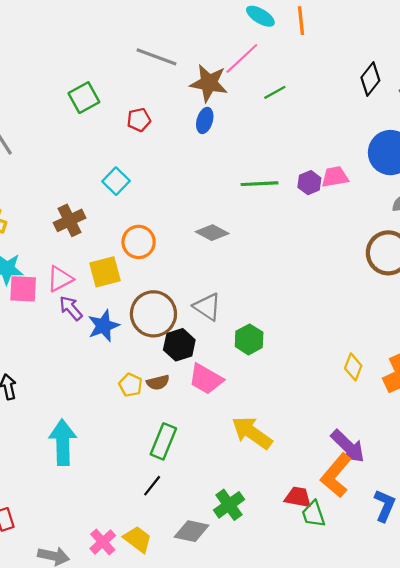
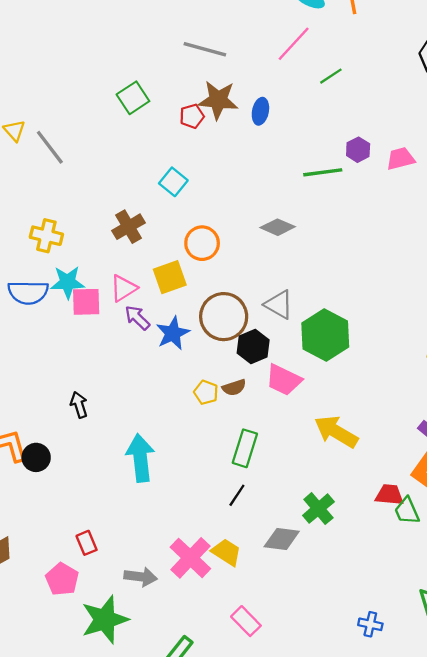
brown star: (209, 83) -> (218, 100), moved
purple hexagon: (309, 183) -> (358, 150), moved
green hexagon: (249, 339) -> (325, 335), size x1.6
pink cross: (103, 542) -> (190, 558), size x1.5

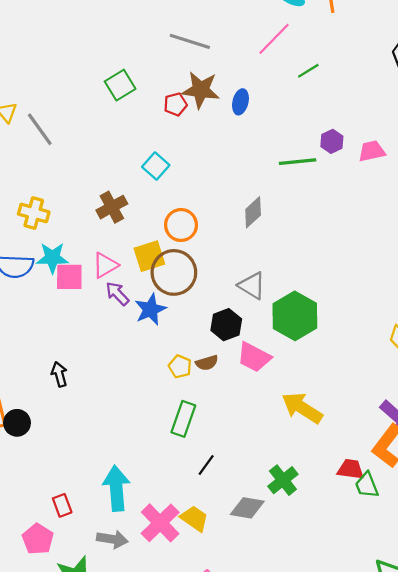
gray diamond: (278, 227) -> (253, 212), turned -68
brown circle: (224, 317) -> (174, 272), moved
green rectangle: (245, 448) -> (183, 419), moved
cyan arrow: (140, 458) -> (116, 488), moved

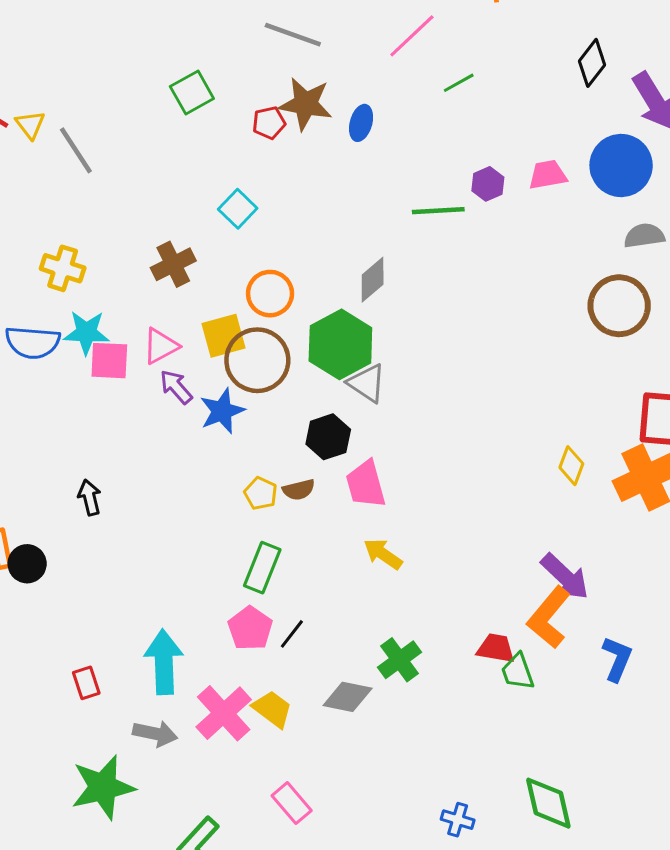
pink trapezoid: (372, 151) -> (548, 175), moved
green hexagon: (295, 316) -> (340, 344), moved
pink trapezoid: (254, 357) -> (366, 484), turned 45
yellow arrow: (302, 408) -> (383, 554), moved, size x0.7
pink pentagon: (38, 539) -> (250, 628), moved

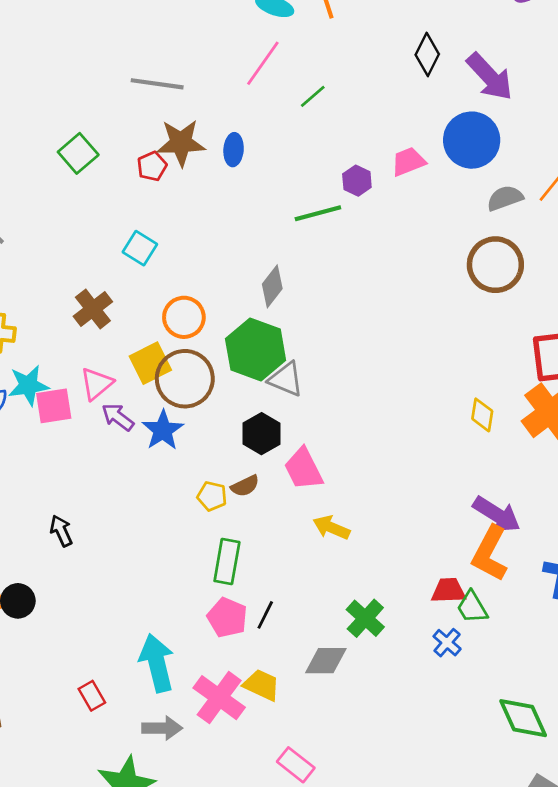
blue cross: (458, 820) -> (447, 643), moved, turned 36

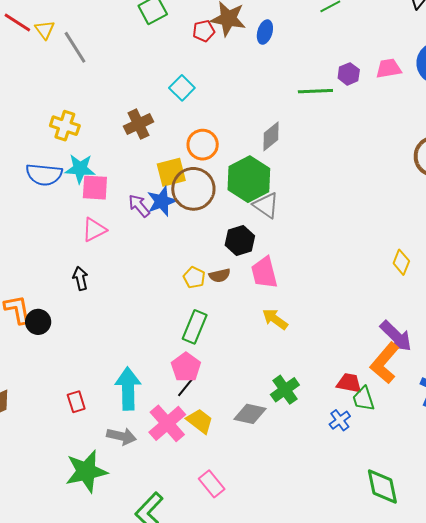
pink triangle: (97, 384) -> (94, 230), moved
blue star: (163, 430) -> (162, 201), moved
black line: (265, 615) -> (186, 387), moved

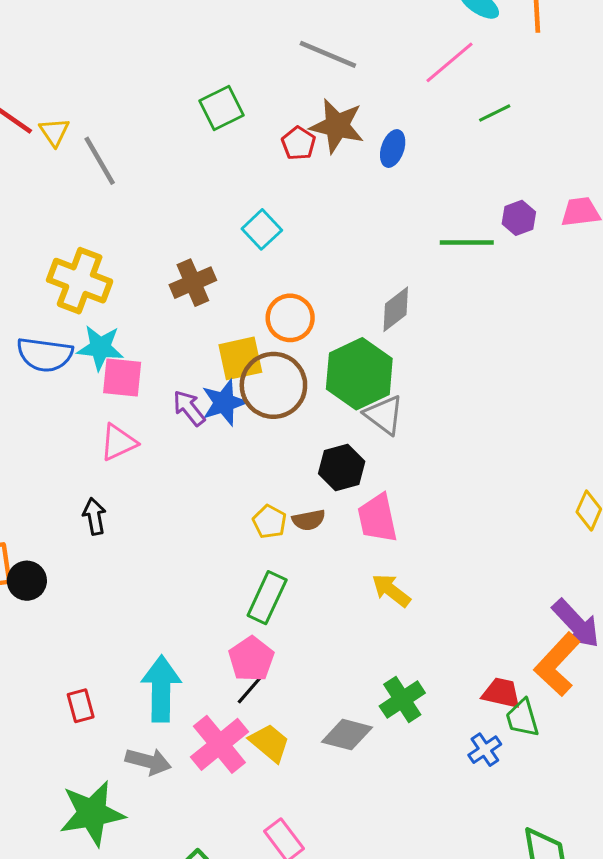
red pentagon: (204, 31) -> (298, 143), turned -30
yellow cross: (65, 126) -> (80, 281), size x1.4

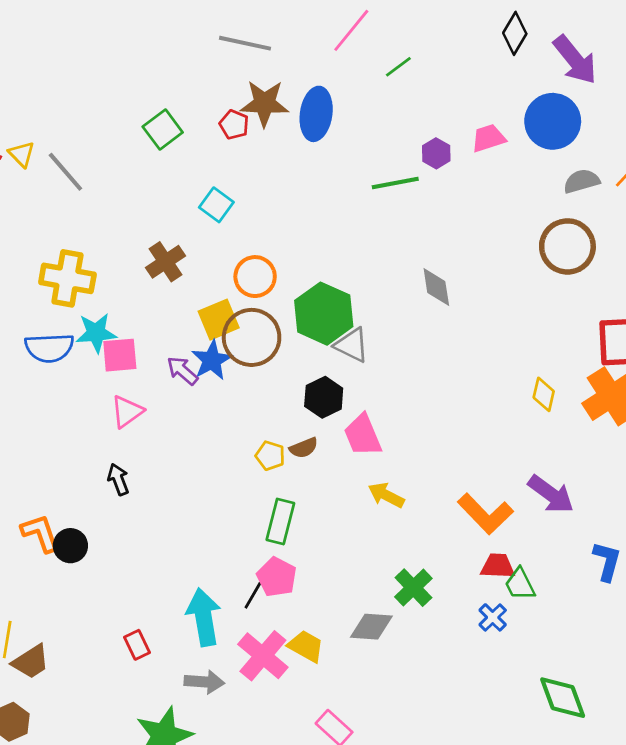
green square: (221, 108) -> (163, 130), moved
blue ellipse: (393, 149) -> (316, 114), size x1.6
gray diamond: (396, 309) -> (436, 287), moved, turned -51
orange L-shape: (557, 664) -> (485, 514), moved, turned -76
black line: (250, 690) -> (253, 595), moved

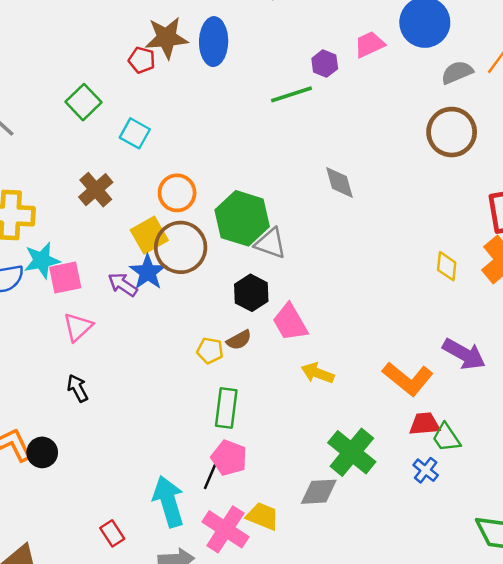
green square: (163, 130) -> (83, 102), moved
green cross: (413, 588) -> (352, 452), size x1.4

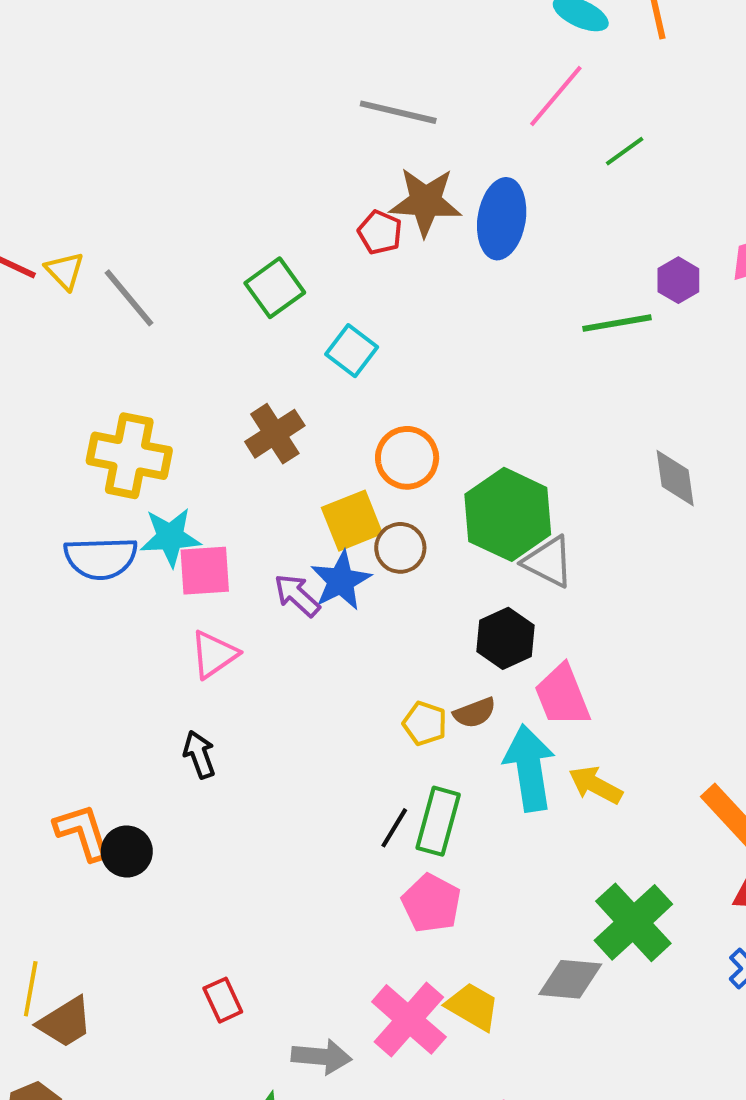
brown circle: (181, 247) -> (400, 548), size x0.6
black line: (210, 477) -> (394, 828), moved
cyan arrow: (169, 501) -> (529, 768), moved

